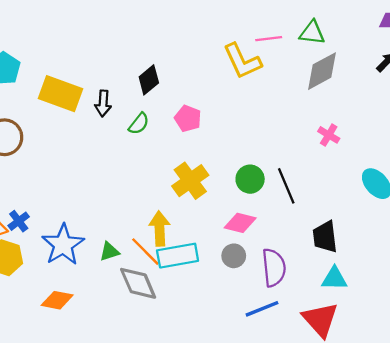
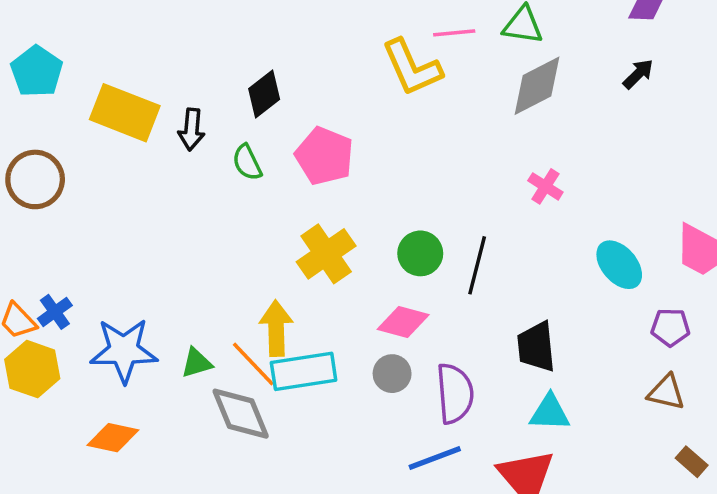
pink pentagon: (188, 118) -> (324, 156), size x1.4
green semicircle: (139, 124) -> (247, 162), turned 115
black line: (286, 186) -> (477, 265), turned 36
blue star: (63, 245) -> (124, 350), turned 30

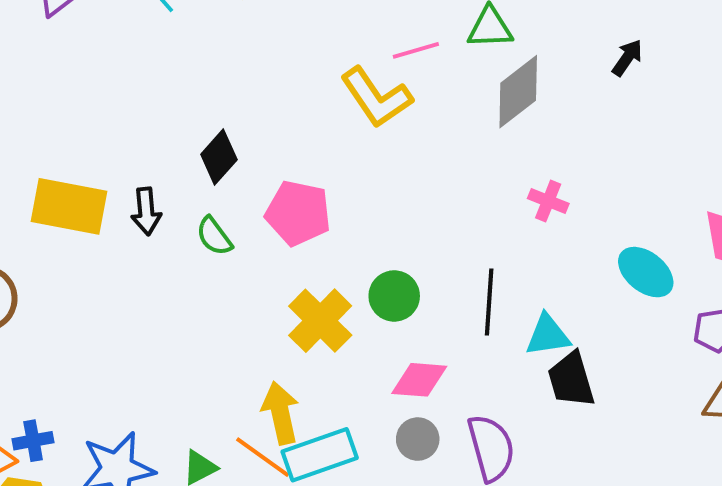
green circle: (420, 253) -> (394, 296), moved
blue cross: (55, 312) -> (33, 441), turned 36
cyan triangle: (550, 413) -> (548, 335), moved

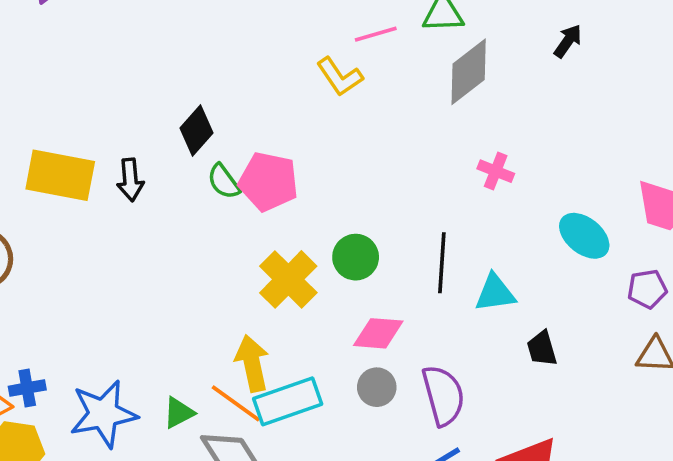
yellow L-shape: (376, 97) -> (340, 77), size x0.7
green semicircle: (214, 236) -> (224, 182), moved
black trapezoid: (571, 380) -> (542, 349), moved, size x0.7

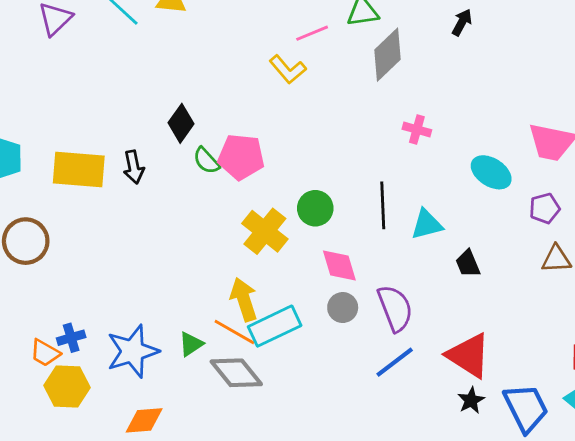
pink diamond: (378, 333) -> (339, 266), turned 75

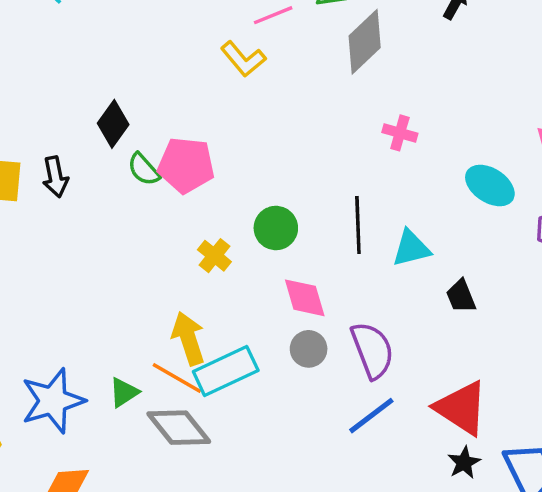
yellow cross: (265, 231) -> (214, 256), size x0.6

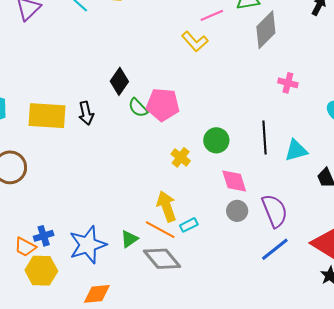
cyan rectangle: (226, 371) -> (189, 225), size x0.5

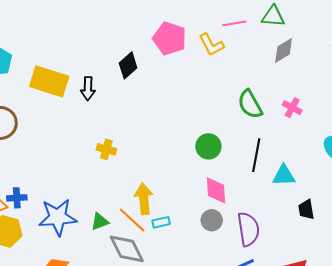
gray diamond: (266, 30) -> (284, 50), size x0.7
pink pentagon: (163, 105) -> (170, 38), moved
green semicircle: (138, 108) -> (250, 104), moved, size x1.4
yellow cross: (181, 157) -> (106, 149), moved, turned -36

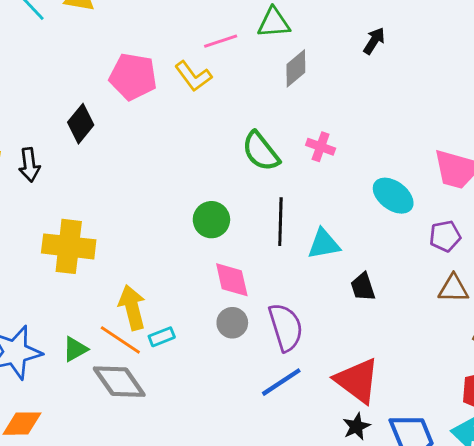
yellow cross: (106, 149) -> (69, 246), size x1.8

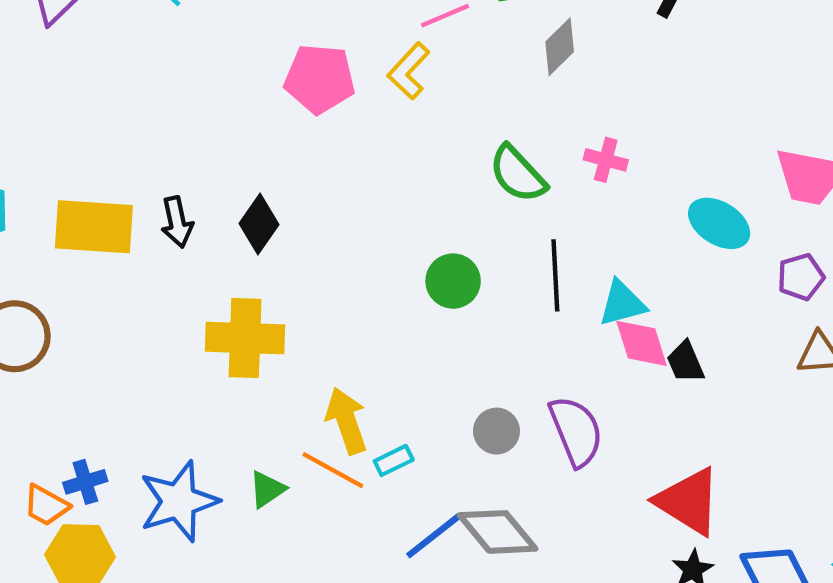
yellow L-shape: (193, 76) -> (409, 71), turned 84
black diamond: (81, 124) -> (259, 224), moved
pink diamond: (232, 280) -> (642, 343), moved
gray diamond: (119, 382) -> (498, 532), moved
blue line: (281, 382) -> (434, 536), moved

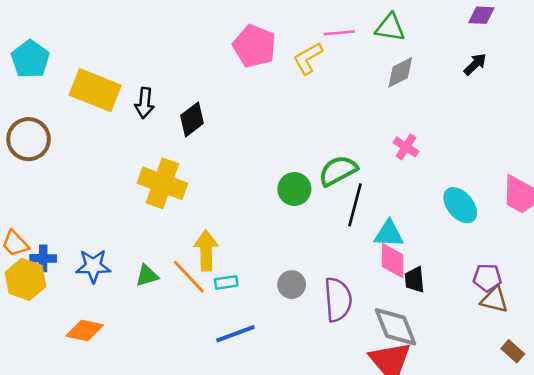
green semicircle: (518, 174) -> (338, 171), moved, turned 87
purple pentagon: (801, 277) -> (487, 278), moved
blue cross: (85, 482) -> (43, 258), moved
blue star: (179, 501) -> (93, 266), size x0.7
gray diamond: (498, 532) -> (396, 327), moved

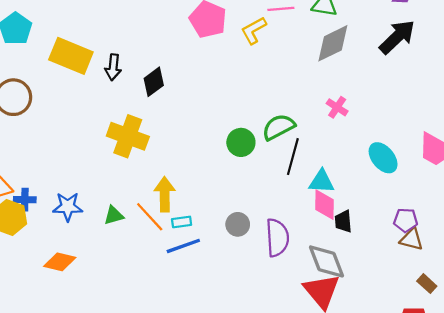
black arrow: (475, 64) -> (397, 37), size x1.8
gray diamond: (400, 72) -> (333, 43), size x1.4
blue line: (235, 334) -> (183, 246), moved

